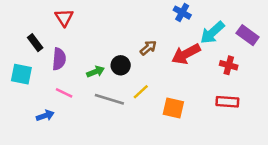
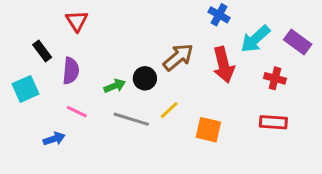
brown arrow: (148, 48) -> (178, 57), size x1.5
red arrow: (186, 54) -> (224, 65), turned -76
cyan square: (21, 74) -> (25, 89), turned -35

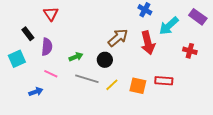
purple rectangle: (298, 42) -> (198, 17), moved
black circle: (145, 78) -> (105, 60), moved
red cross: (275, 78) -> (190, 51), moved
yellow line: (169, 110) -> (112, 85), moved
red rectangle: (273, 122) -> (164, 81), moved

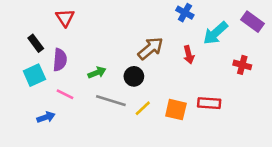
red arrow: (148, 43) -> (189, 55), size x0.6
cyan square: (17, 59) -> (34, 75), moved

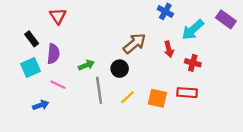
red cross: (242, 65) -> (193, 63), moved
gray line: (111, 101) -> (99, 90), turned 65

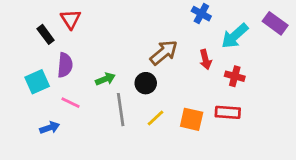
black rectangle: (32, 39) -> (46, 34), moved

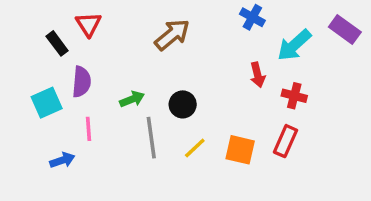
brown arrow: (164, 53) -> (172, 35), moved
pink line: (71, 103) -> (88, 129), turned 60
red rectangle: (228, 112) -> (286, 141), turned -70

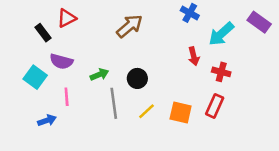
red triangle: (88, 24) -> (67, 18), turned 36
purple semicircle: (81, 82) -> (61, 61), turned 100
cyan square: (47, 103) -> (35, 77), turned -30

